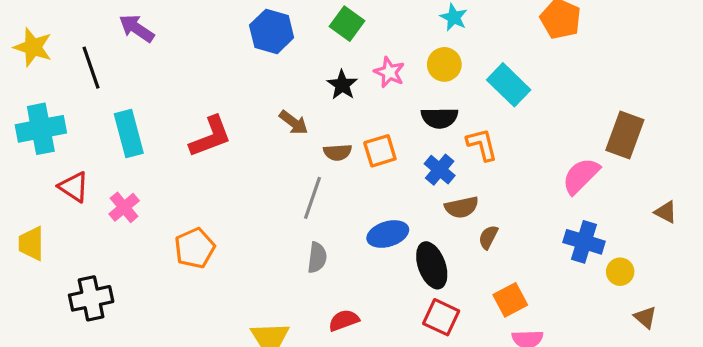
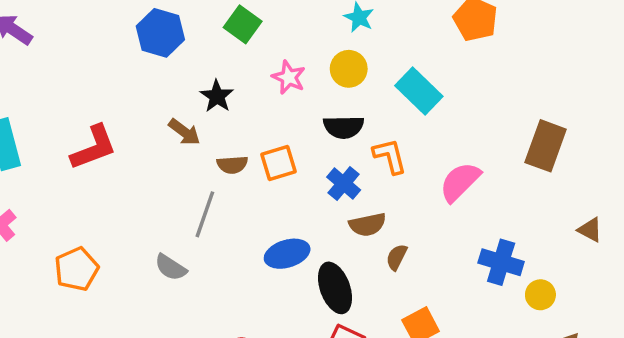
black star: (342, 85) -> (217, 96), moved
pink semicircle: (581, 176) -> (460, 182), moved
gray semicircle: (317, 258) -> (171, 267), moved, turned 116

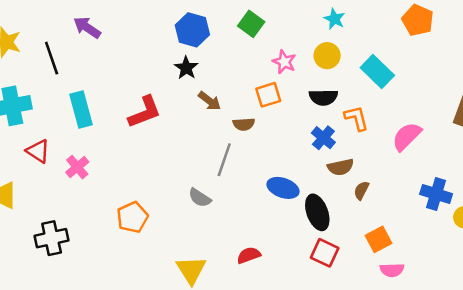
black star: (217, 96) -> (186, 68), moved
orange square: (279, 163) -> (268, 95), moved
blue ellipse: (287, 254) -> (283, 188), turned 36
orange pentagon: (77, 269) -> (132, 217), moved

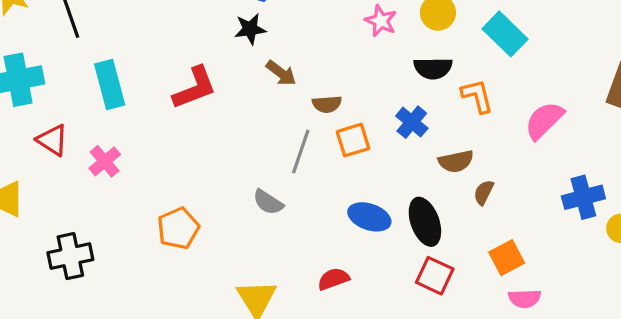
black star: (186, 68) -> (250, 29), turned 30
orange square: (268, 95) -> (353, 140), moved
blue cross: (323, 138) -> (412, 122), moved
blue ellipse: (283, 188) -> (369, 217), moved
blue cross: (436, 194) -> (583, 197), turned -32

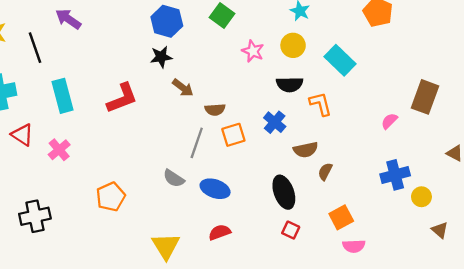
pink semicircle: (544, 120) -> (389, 121), moved, size x0.6
blue ellipse: (369, 217) -> (215, 189), moved
red square: (435, 276) -> (291, 230), size x0.7

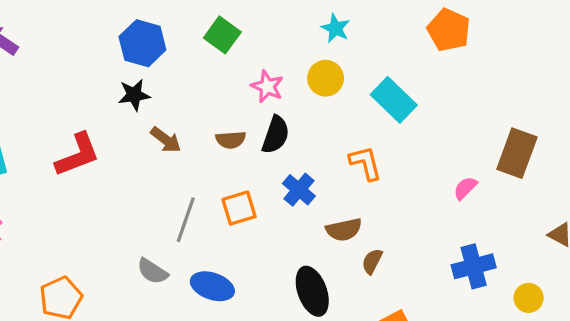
black semicircle: (290, 84) -> (276, 135), moved, turned -70
brown semicircle: (215, 110) -> (231, 140), moved
yellow circle: (421, 197) -> (529, 298), moved

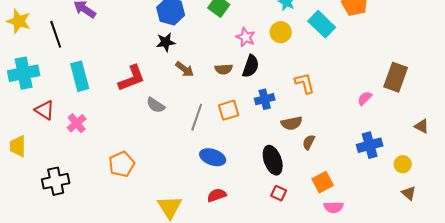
cyan rectangle: (394, 100) -> (322, 24), moved
blue cross: (299, 190) -> (265, 99), turned 36
gray semicircle: (152, 271) -> (156, 105), moved

